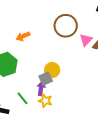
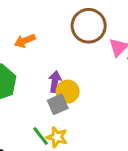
purple arrow: (41, 88) -> (55, 82), moved
green line: (22, 98) -> (41, 136), moved

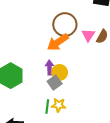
orange arrow: (25, 41) -> (58, 42), moved, size x1.5
green line: (41, 136) -> (47, 107), turned 56

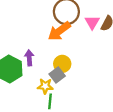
purple arrow: (49, 67) -> (29, 58), moved
yellow star: (59, 105) -> (45, 86), moved

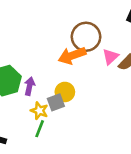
purple arrow: (29, 58) -> (30, 86), moved

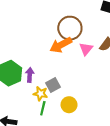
pink triangle: (110, 57) -> (86, 49), moved
yellow circle: (65, 92) -> (69, 105), moved

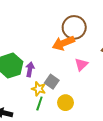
pink triangle: (86, 49) -> (81, 64), moved
gray square: (53, 85) -> (52, 82), turned -32

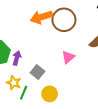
orange arrow: (63, 43) -> (41, 17), moved
yellow star: (39, 89) -> (14, 83), moved

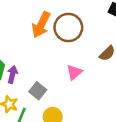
orange arrow: (41, 17) -> (41, 25), turned -45

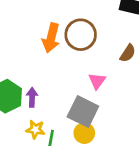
gray square: (38, 91) -> (83, 112), moved, size x1.6

